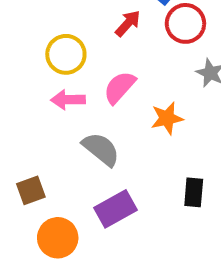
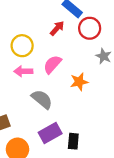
black rectangle: (194, 192) -> (73, 141), moved

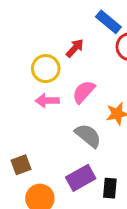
red arrow: (57, 28) -> (75, 48), moved
gray semicircle: (42, 99) -> (88, 136), moved

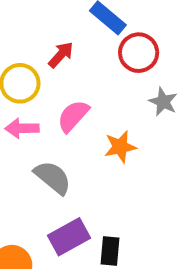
gray semicircle: (88, 136) -> (53, 177), moved

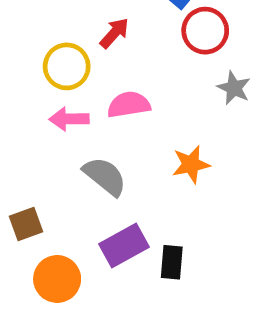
pink semicircle: (73, 116) -> (129, 105), turned 39
orange star: (120, 147) -> (191, 164), moved

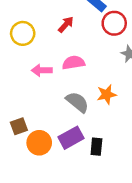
yellow circle: (67, 66) -> (23, 33), moved
gray semicircle: (105, 176) -> (77, 102), moved
orange circle: (57, 279) -> (39, 143), moved

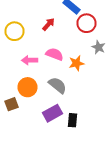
pink semicircle: (74, 63) -> (54, 54), turned 30
orange star: (107, 94) -> (76, 63), moved
orange circle: (39, 143) -> (28, 87), moved

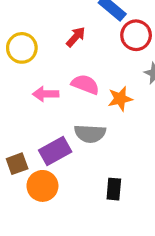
gray semicircle: (58, 85) -> (90, 134), turned 144
orange circle: (28, 87) -> (42, 186), moved
purple rectangle: (52, 113) -> (55, 151), moved

